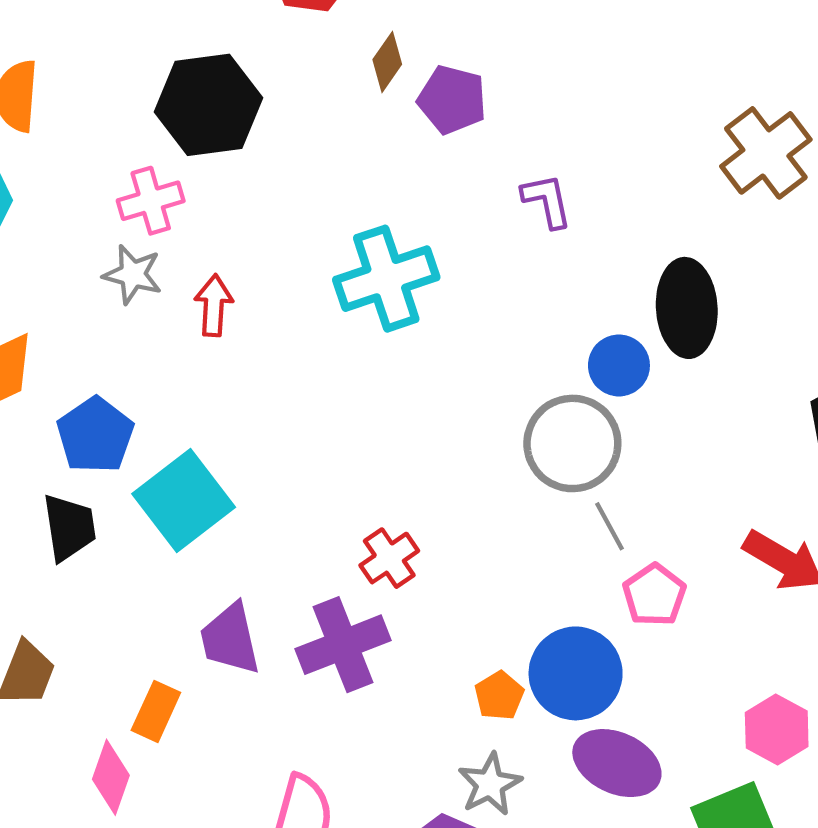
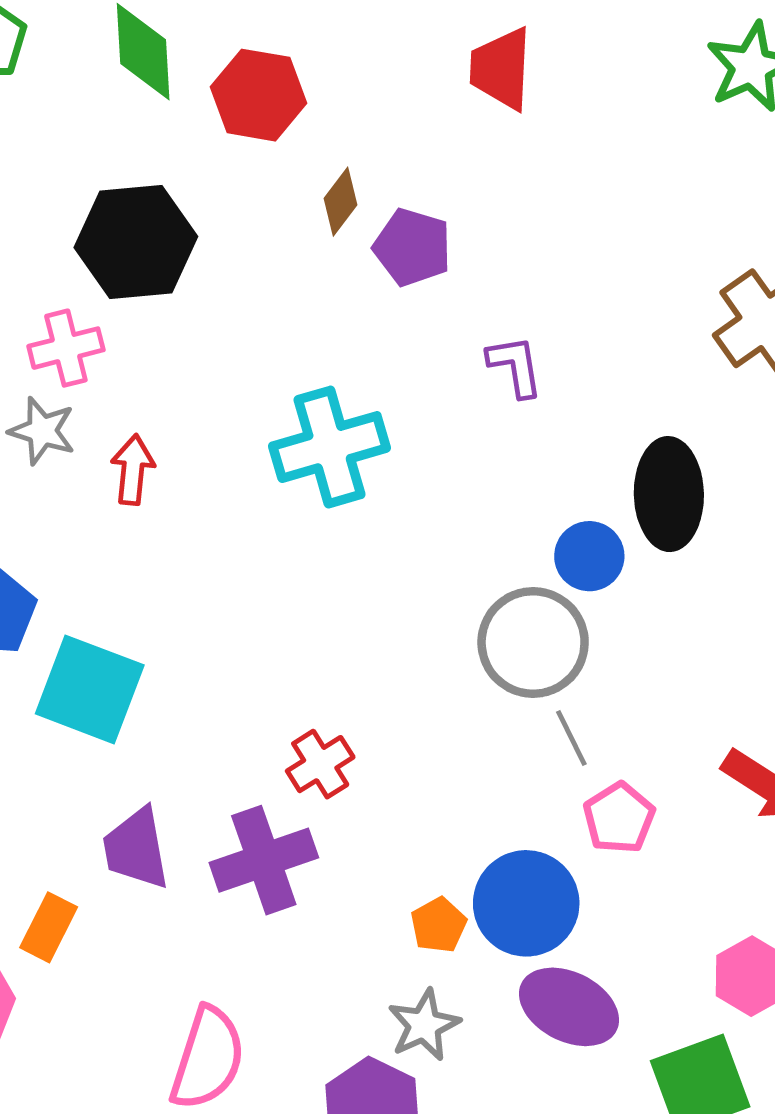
cyan square: (184, 501) -> (90, 689), turned -34

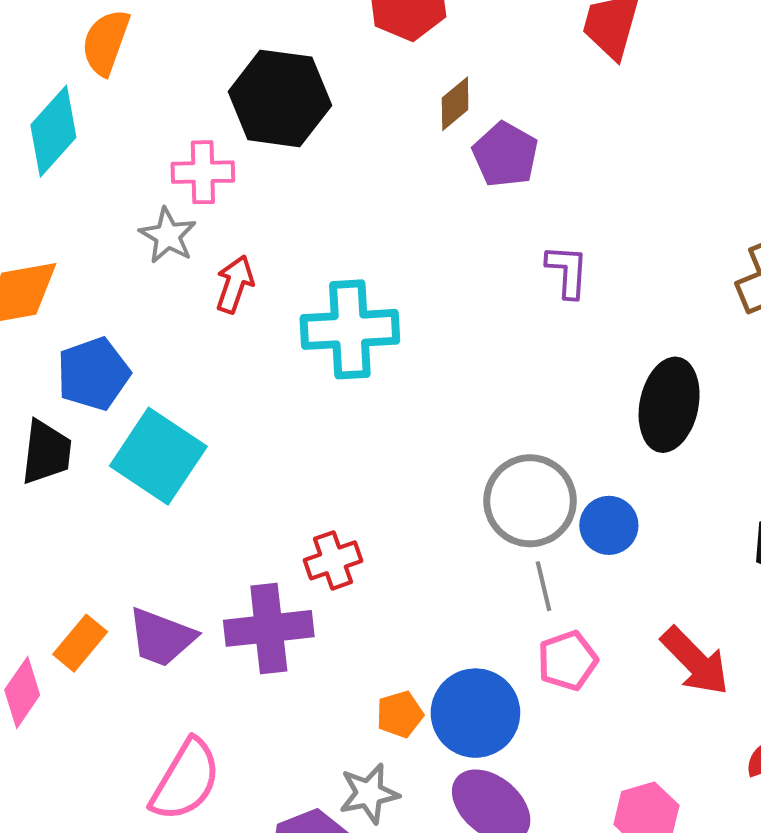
cyan cross: (330, 447) -> (350, 329), moved
blue circle: (589, 556) -> (609, 525), moved
purple trapezoid: (136, 848) -> (161, 637), moved, turned -72

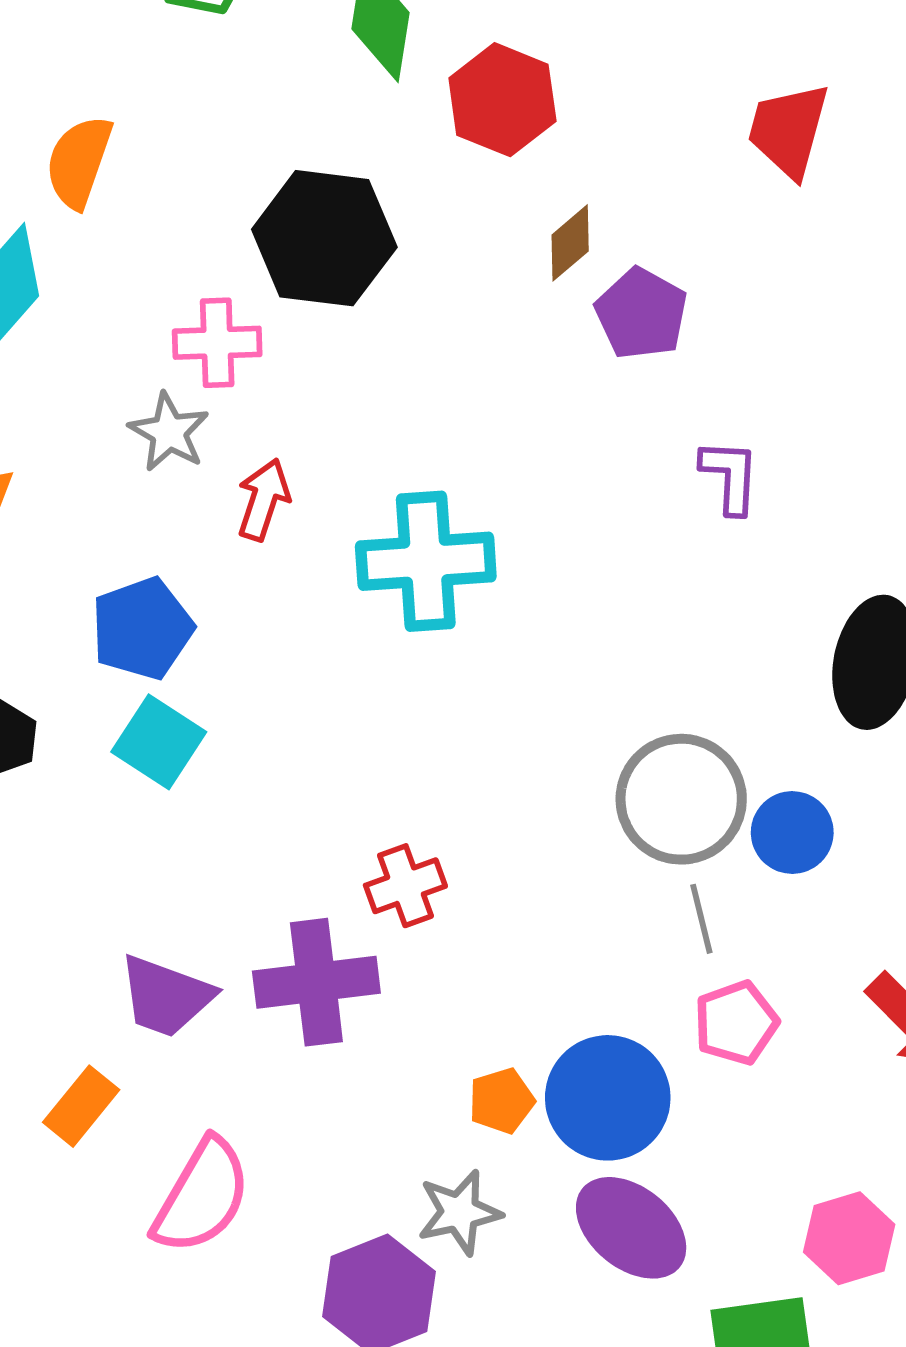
blue pentagon: (93, 374) -> (142, 628), moved
cyan square: (158, 456) -> (159, 742), size x0.7
orange rectangle: (80, 643) -> (81, 1106), moved

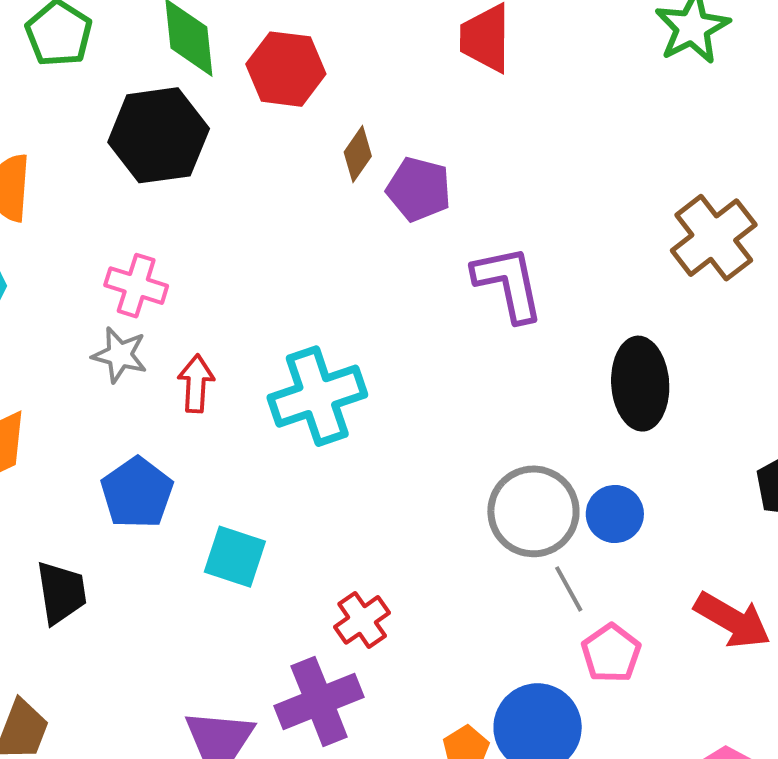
black hexagon: (324, 238) -> (159, 135), moved
pink cross: (217, 343) -> (136, 286), turned 34
purple L-shape: (730, 476) -> (508, 284), size x1.5
cyan square: (159, 742) -> (235, 557), moved

